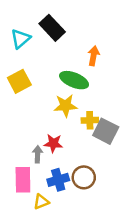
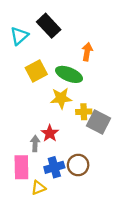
yellow square: (19, 81) -> (36, 71), moved
red star: (53, 143) -> (50, 133), turned 30

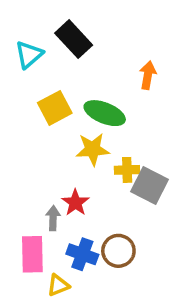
orange arrow: (87, 52) -> (148, 75), moved
blue cross: (54, 167) -> (82, 254), turned 36

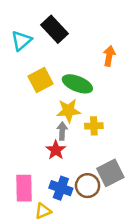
gray square: (149, 185) -> (110, 173), moved, turned 36
gray arrow: (53, 218) -> (62, 131), moved

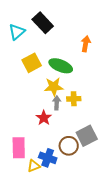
gray arrow: (62, 131) -> (57, 103), moved
blue cross: (61, 188) -> (48, 158), moved

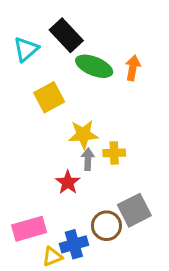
green ellipse: (61, 66) -> (94, 66), moved
pink rectangle: (19, 148) -> (29, 229), turned 75
blue cross: (48, 158) -> (74, 244), turned -36

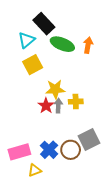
cyan triangle: (26, 49) -> (26, 40), moved
red star: (68, 182) -> (46, 106), moved
blue cross: (74, 244) -> (49, 150), moved, turned -30

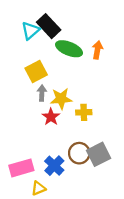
cyan triangle: (26, 40) -> (30, 31), moved
gray arrow: (58, 106) -> (42, 93), moved
brown circle: (71, 150) -> (79, 153), moved

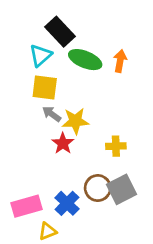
cyan triangle: (30, 31) -> (40, 55), moved
yellow square: (36, 71) -> (45, 87), turned 35
gray arrow: (42, 93) -> (52, 114), turned -56
yellow cross: (84, 112) -> (116, 146), moved

